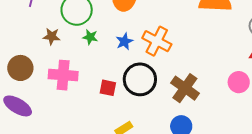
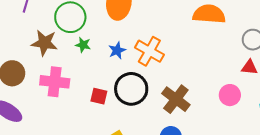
brown star: (52, 36) -> (44, 43), size x1.5

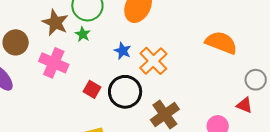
green star: (83, 45) -> (83, 34), moved
blue star: (117, 50) -> (123, 51), turned 30

